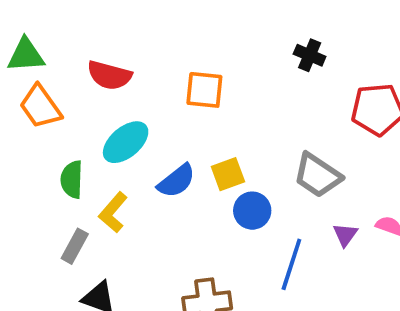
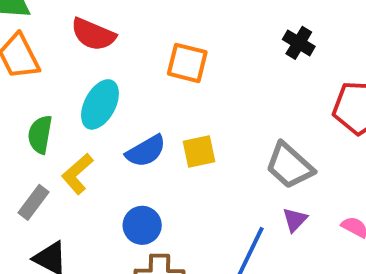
cyan ellipse: (126, 142) -> (100, 104), turned -30
blue circle: (252, 211) -> (142, 225), moved
purple triangle: (345, 235) -> (295, 220), moved

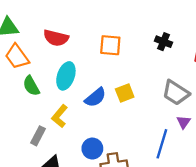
black cross: (299, 43) -> (164, 42), moved
green semicircle: (40, 134) -> (31, 86), moved, turned -30
blue circle: (142, 225) -> (92, 149), moved

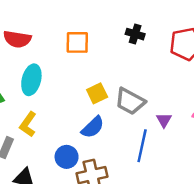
gray trapezoid: (176, 93) -> (130, 101), moved
blue semicircle: (95, 97) -> (93, 127), moved

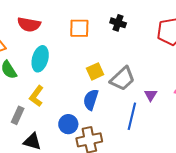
black cross: (135, 34) -> (118, 23), moved
gray trapezoid: (130, 101) -> (123, 79), turned -72
blue semicircle: (93, 127) -> (91, 100), turned 150

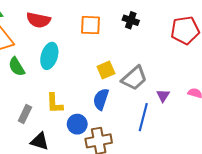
yellow L-shape: (36, 96) -> (55, 103), moved, turned -40

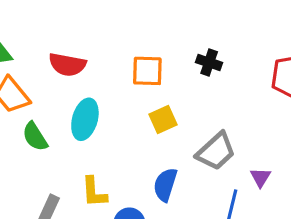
yellow square: (106, 70) -> (163, 119), moved

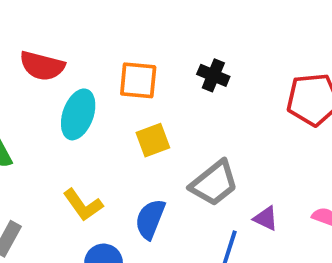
cyan ellipse: (85, 119) -> (78, 114), moved
purple triangle: (261, 177) -> (266, 218), turned -40
yellow L-shape: (94, 192) -> (83, 205), moved, turned -36

